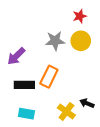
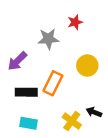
red star: (80, 16) -> (75, 22), moved
gray star: (55, 41) -> (48, 39), moved
yellow circle: (81, 41) -> (87, 66), moved

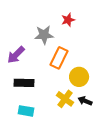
yellow circle: (87, 66) -> (79, 77), moved
orange rectangle: (53, 83) -> (59, 58), moved
yellow cross: (72, 121) -> (65, 99), moved

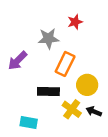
black rectangle: (24, 83) -> (48, 92), moved

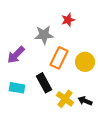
yellow circle: (87, 85) -> (85, 62), moved
black rectangle: (48, 92) -> (44, 83), turned 60
cyan rectangle: (29, 123) -> (17, 88), moved

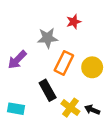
cyan rectangle: (17, 88) -> (16, 109), moved

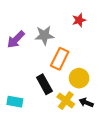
red star: (74, 22) -> (79, 20), moved
purple arrow: (17, 60) -> (16, 39), moved
yellow circle: (92, 67) -> (79, 78), moved

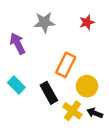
gray star: (44, 35) -> (44, 22), moved
purple arrow: (16, 39) -> (18, 44), turned 108
cyan rectangle: (15, 102) -> (16, 85), moved, turned 35

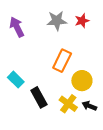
gray star: (44, 22) -> (57, 21), moved
purple arrow: (18, 44) -> (17, 27), moved
black rectangle: (49, 93) -> (39, 97), moved

